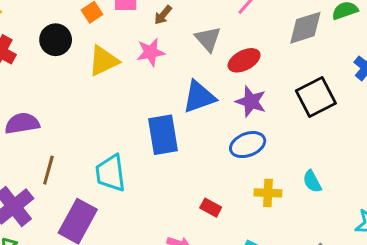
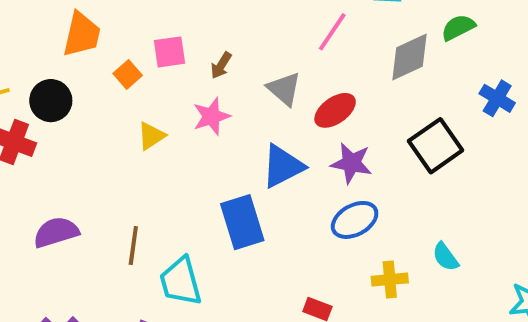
black circle: (56, 40) -> (51, 101), moved
yellow triangle: (103, 61) -> (151, 136), size x0.7
brown line: (48, 170) -> (133, 246), moved

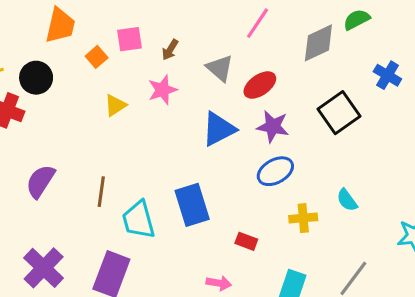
blue rectangle: (242, 222) -> (192, 205), moved
purple semicircle: (56, 232) -> (40, 181), turned -40

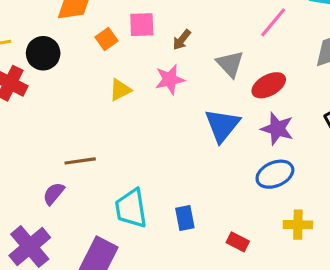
blue triangle: (219, 129) -> (222, 125), turned -30
purple semicircle: (40, 181) -> (54, 194), moved, size x0.7
brown line: (101, 192) -> (80, 161), moved, turned 68
blue rectangle: (192, 205) -> (185, 218), moved, size x0.6

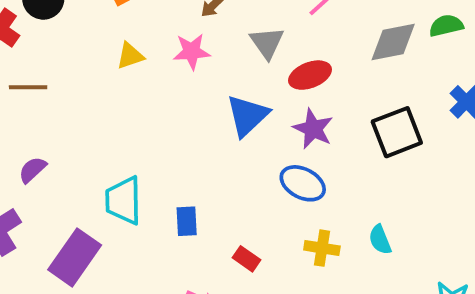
brown line: (80, 161) -> (28, 87), moved
blue ellipse: (275, 174) -> (303, 183), turned 42

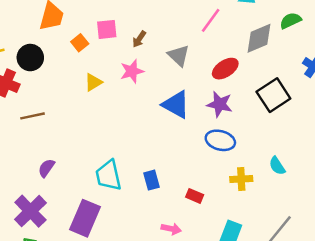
red ellipse: (310, 75) -> (225, 69), moved
blue triangle: (247, 116) -> (176, 105), turned -36

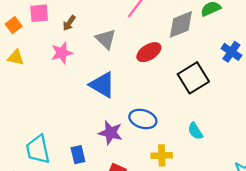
yellow triangle: (93, 82) -> (16, 57), moved, turned 42
purple star: (220, 104) -> (111, 133), moved
cyan semicircle: (277, 166) -> (195, 131), moved

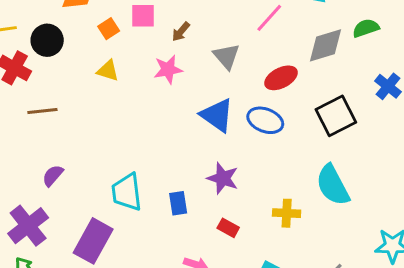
blue ellipse: (143, 119) -> (265, 120), moved
cyan semicircle: (195, 131) -> (333, 185), size x1.8

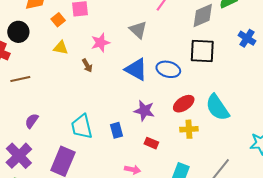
brown arrow: (181, 32) -> (87, 65), moved, turned -64
red ellipse: (281, 78) -> (184, 104), moved
black square: (336, 116) -> (202, 51), moved, turned 36

